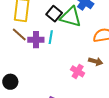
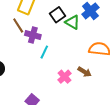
green triangle: (71, 17) -> (72, 22), size x0.7
cyan line: (51, 37) -> (44, 52), moved

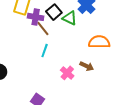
brown line: (18, 25) -> (43, 28), moved
purple cross: (33, 35) -> (36, 17), moved

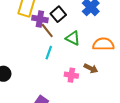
green triangle: (70, 18) -> (73, 38), moved
pink cross: (67, 73) -> (71, 75), turned -32

